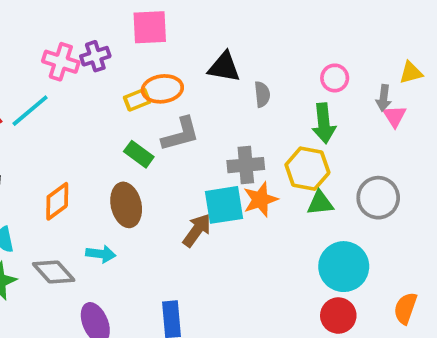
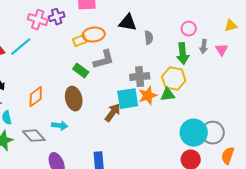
gray arrow: (384, 98) -> (204, 47), moved
gray circle: (378, 198) -> (213, 133), moved
green triangle: (320, 203) -> (168, 95), moved

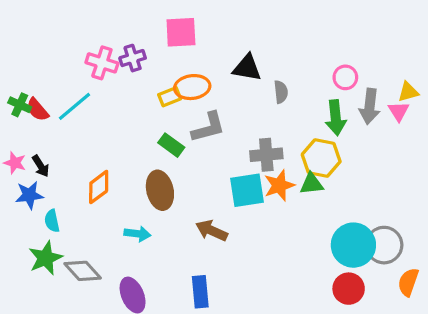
yellow triangle: (231, 26) -> (408, 92), moved
gray arrow: (204, 47) -> (370, 106), size x1.5
brown arrow: (113, 113) -> (212, 231), moved, turned -102
gray diamond: (34, 136) -> (83, 271), moved

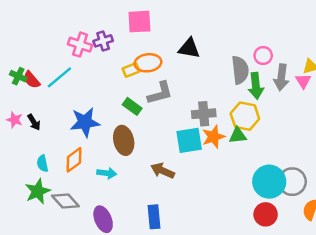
gray semicircle: (281, 92) -> (240, 70), moved, size x1.6
orange diamond: (99, 187) -> (74, 160), moved
blue star: (29, 195) -> (85, 122), moved, size x1.4

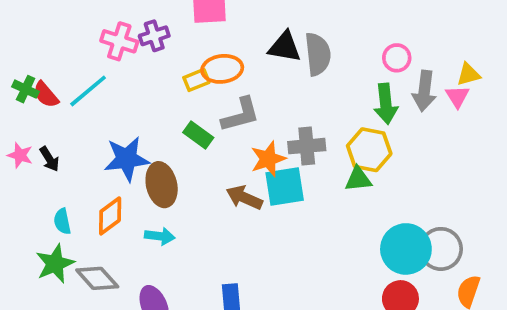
gray semicircle: (240, 70) -> (318, 54), moved
orange star: (213, 137) -> (268, 159), moved
brown ellipse: (124, 140) -> (162, 185), moved
brown arrow: (162, 171) -> (244, 198), moved

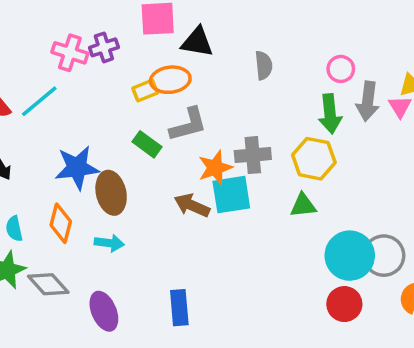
black triangle: (285, 47) -> (197, 42), moved
gray semicircle: (318, 54) -> (264, 65), size x0.7
green triangle: (358, 179) -> (303, 205), moved
orange diamond: (110, 216) -> (61, 223), turned -39

